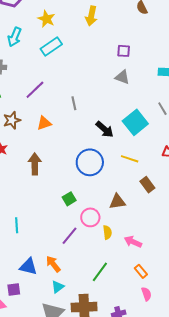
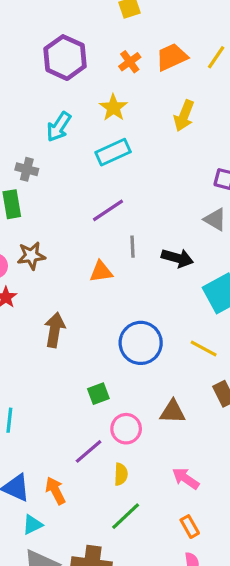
purple line: (35, 90) -> (108, 210), moved
orange triangle: (44, 123) -> (101, 272), moved
black arrow: (105, 129) -> (177, 258), moved, turned -36
yellow semicircle: (107, 232) -> (121, 474), moved
cyan triangle: (58, 287) -> (32, 525), moved

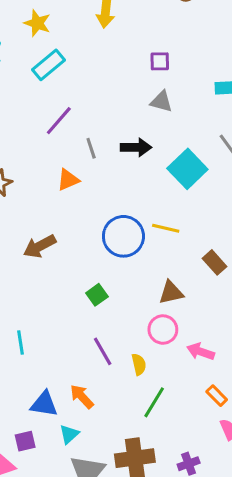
brown arrow: (55, 330) -> (40, 246), turned -112
yellow line: (204, 348) -> (166, 228), moved
pink circle: (126, 429) -> (163, 330), moved
purple line: (89, 451) -> (103, 351), turned -64

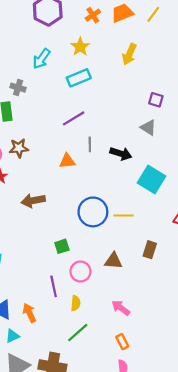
cyan square: (187, 169) -> (152, 180), turned -32
yellow line: (166, 228) -> (124, 216), turned -30
brown rectangle: (214, 262) -> (150, 250), turned 42
pink circle: (163, 330) -> (80, 271), moved

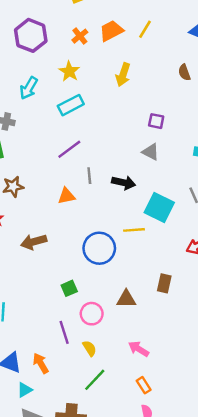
yellow line: (124, 216) -> (134, 230), moved
yellow semicircle: (76, 303) -> (90, 348), turned -32

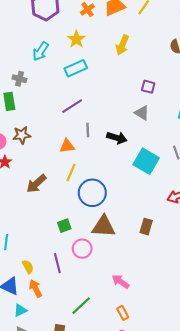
yellow line: (134, 230) -> (71, 172), moved, turned -66
brown arrow: (34, 242) -> (36, 184), turned -30
brown triangle: (126, 299) -> (104, 226), moved, size x1.4
yellow semicircle: (90, 348) -> (28, 267), moved

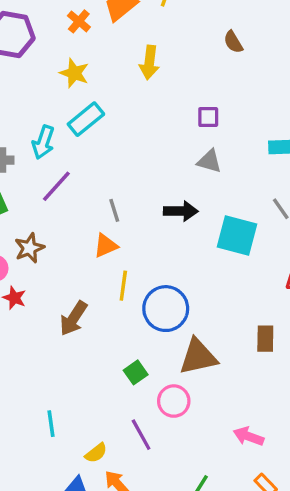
cyan arrow: (41, 51) -> (43, 142), moved
purple line: (72, 106) -> (56, 186), moved
gray line: (88, 130) -> (114, 210), moved
yellow semicircle: (28, 267) -> (96, 453), turned 96

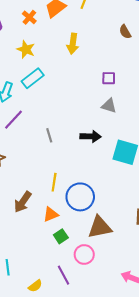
orange triangle: (106, 246) -> (51, 214), moved

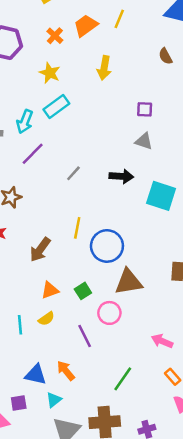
gray line: (49, 135) -> (73, 173), turned 56
orange triangle: (51, 214) -> (50, 290), moved
yellow semicircle: (35, 286) -> (46, 319), moved

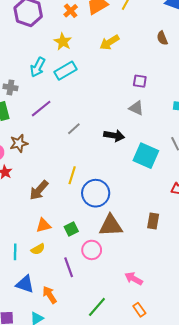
yellow arrow: (104, 68) -> (109, 42), turned 42
cyan arrow: (25, 122) -> (38, 67), moved
blue triangle: (36, 375) -> (25, 284), moved

